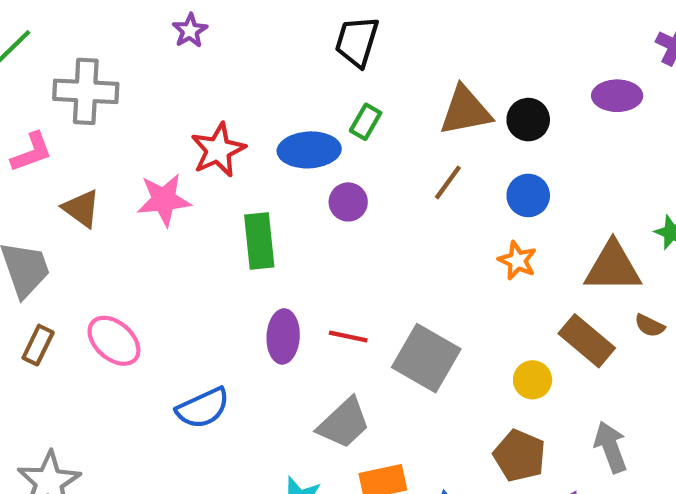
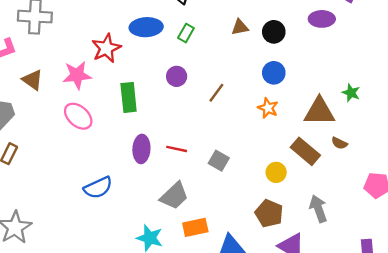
brown triangle: (465, 111) -> (240, 27), size x0.6
blue ellipse: (309, 150) -> (146, 27), moved
brown line: (448, 182) -> (216, 93), moved
pink ellipse: (114, 341) -> (78, 116), moved
gray square: (426, 358) -> (219, 161), size x0.6

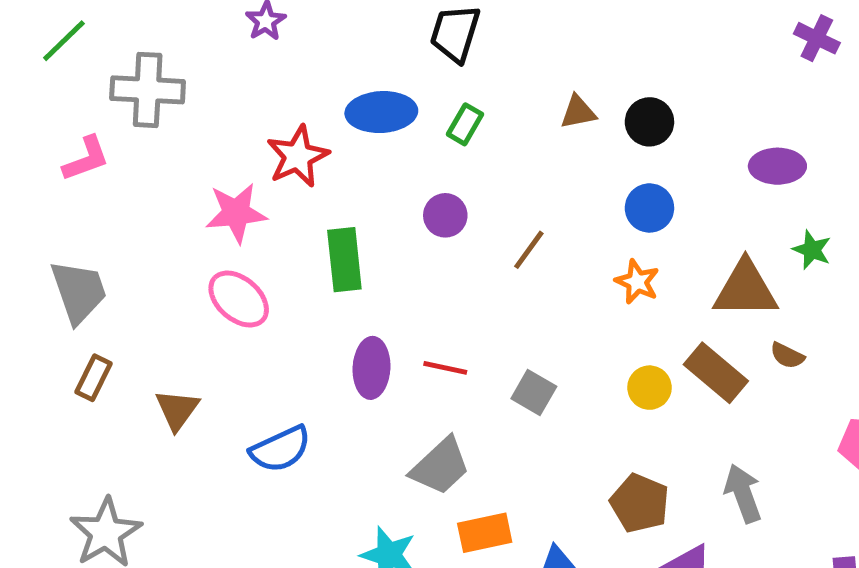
purple ellipse: (322, 19) -> (777, 166), moved
brown triangle: (33, 80) -> (177, 410), moved, turned 30
yellow circle: (276, 172) -> (649, 388), moved

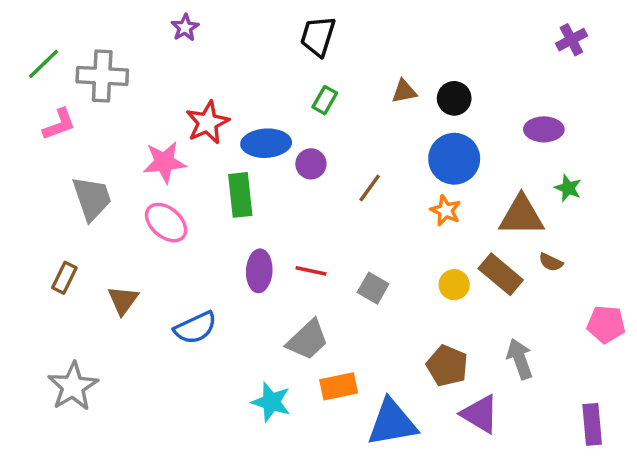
purple cross: (817, 38) -> (571, 40), turned 36
green line: (64, 41) -> (44, 64), moved
blue ellipse: (381, 112) -> (266, 143), moved
blue circle: (649, 208) -> (454, 159), size x1.5
gray trapezoid: (79, 292) -> (92, 198), moved

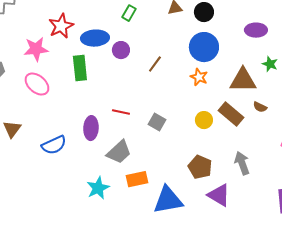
purple ellipse: (259, 271) -> (91, 128), moved
cyan star: (271, 402) -> (98, 188), turned 30

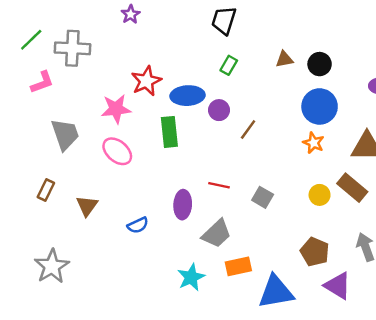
brown line: (155, 64) -> (248, 129), moved
blue semicircle: (54, 145) -> (138, 225), size x0.7

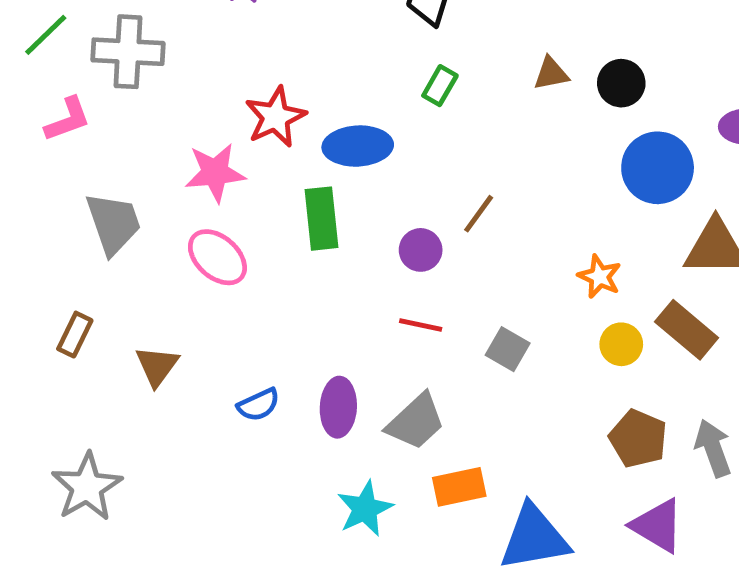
blue circle: (320, 106) -> (658, 168), moved
purple circle: (219, 110) -> (421, 250), moved
orange star: (313, 143) -> (599, 277), moved
purple ellipse: (183, 205) -> (338, 407), moved
brown pentagon: (315, 252) -> (638, 439), moved

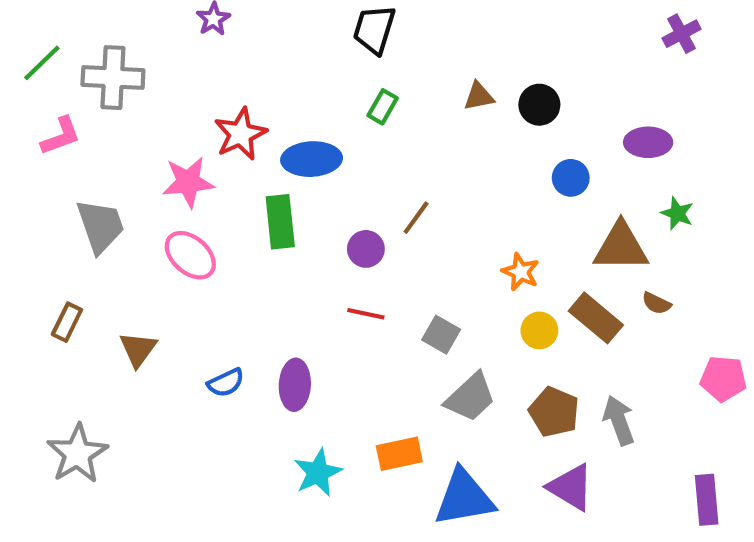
blue circle: (658, 168) -> (571, 178), size x0.6
gray trapezoid: (416, 422) -> (470, 397), moved

